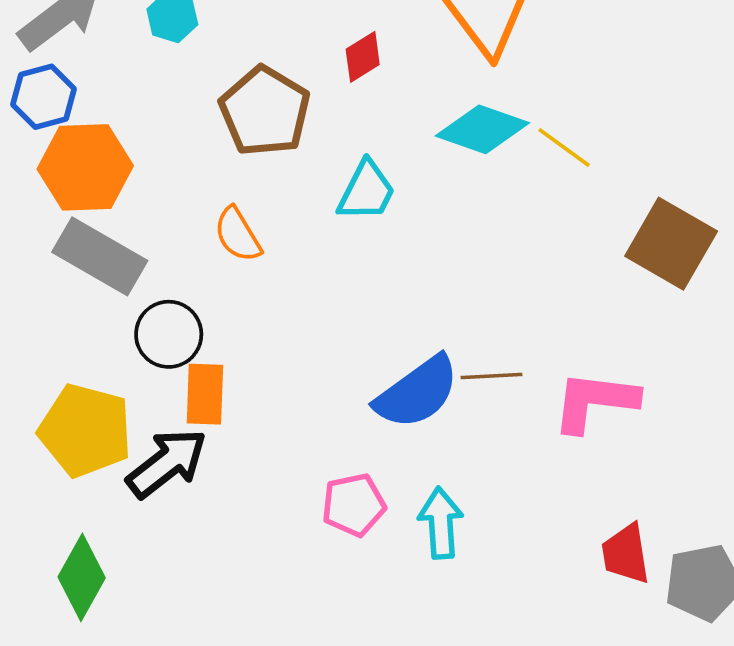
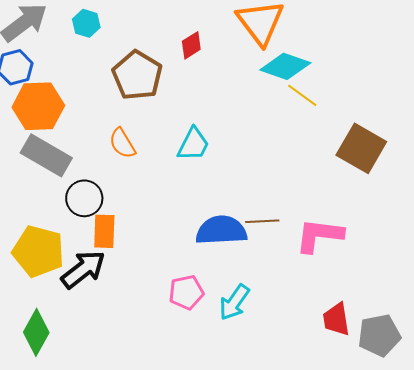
cyan diamond: (482, 129) -> (285, 66), moved
cyan trapezoid: (366, 191) -> (193, 144), moved
blue semicircle: (417, 392) -> (221, 230), turned -147
cyan arrow: (441, 523) -> (234, 302), turned -141

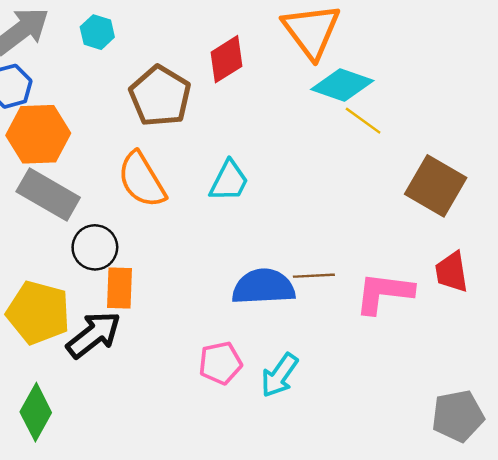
red diamond: (191, 45) -> (227, 59), size x1.4
orange semicircle: (122, 143) -> (142, 180), size x1.5
red trapezoid: (336, 319) -> (452, 272), moved

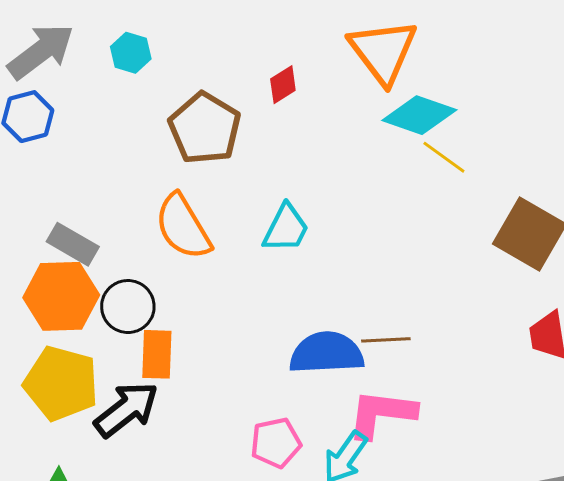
red diamond: (227, 59) -> (283, 85), size x0.7
orange hexagon: (38, 134) -> (61, 296), moved
gray rectangle: (48, 194) -> (73, 244), size x0.7
pink L-shape: (384, 293) -> (382, 414), moved

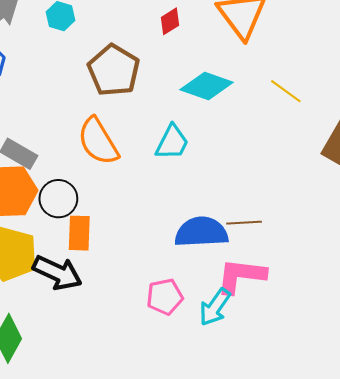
red diamond: (283, 85) -> (170, 21), moved
cyan diamond: (419, 115) -> (207, 86), moved
black arrow: (126, 409) -> (57, 273), turned 63

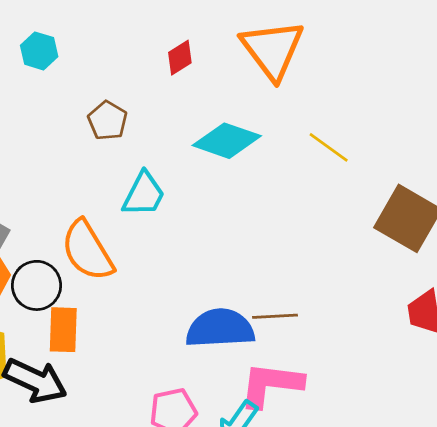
brown pentagon: (114, 70) -> (108, 121), size x0.6
orange semicircle: (98, 141) -> (87, 251), moved
cyan trapezoid: (172, 142) -> (144, 194), moved

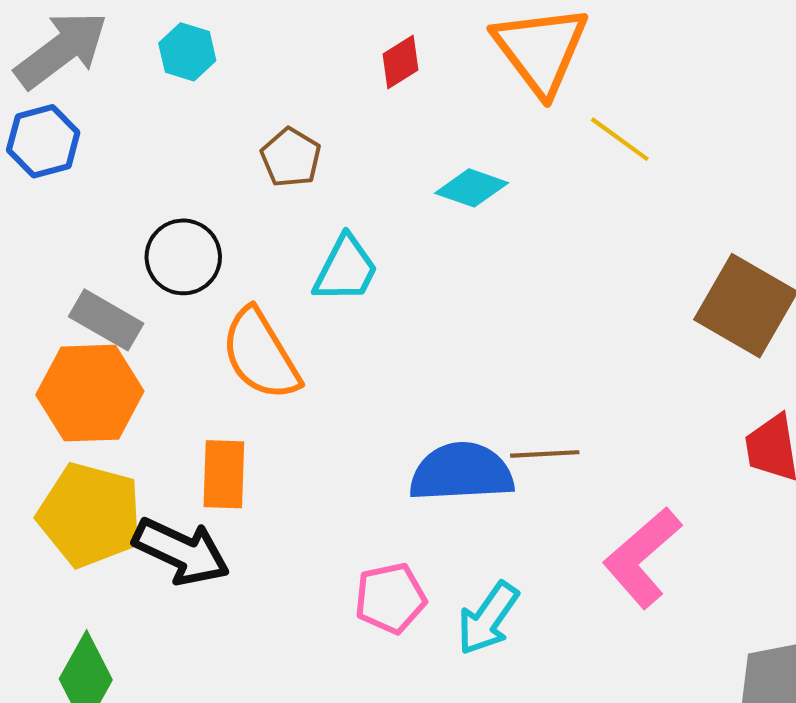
cyan diamond: (227, 141) -> (472, 188), size x0.7
yellow line: (329, 147) -> (620, 139), moved
black circle: (37, 285) -> (183, 257), moved
pink L-shape: (271, 385) -> (642, 557), moved, turned -48

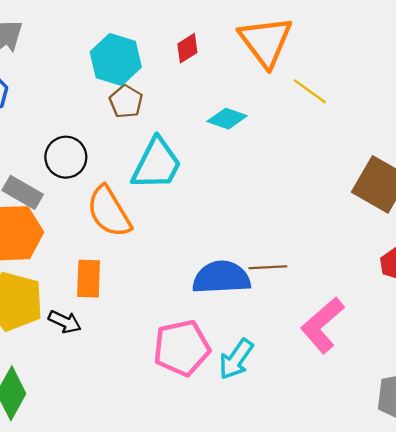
cyan hexagon: (187, 52) -> (116, 60), moved, size x1.6
cyan trapezoid: (346, 269) -> (157, 164), size x1.4
black arrow: (181, 551) -> (65, 322), size x0.6
pink pentagon: (390, 598) -> (182, 348), size x1.4

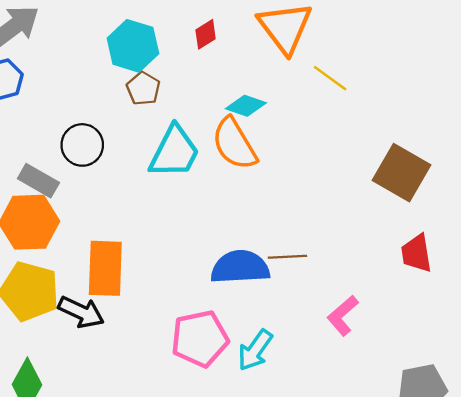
orange semicircle: (109, 212) -> (234, 144), moved
orange rectangle: (89, 279) -> (105, 268), size x1.4
black arrow: (65, 322) -> (81, 312), size x1.4
pink L-shape: (322, 325) -> (343, 316), size x0.7

